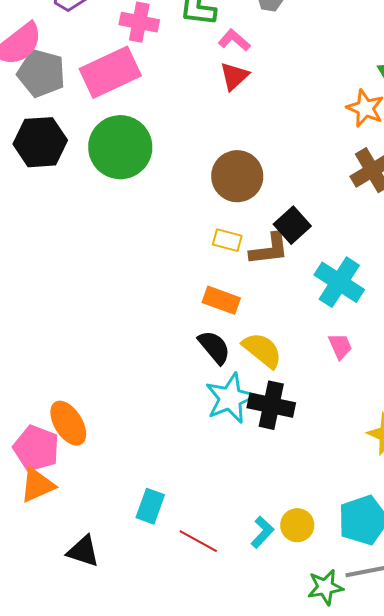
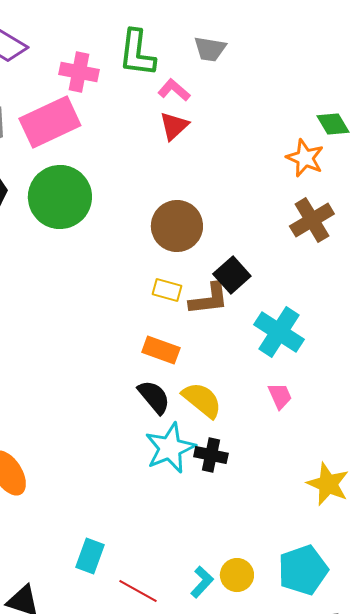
black cross: (271, 405) -> (211, 455), size x0.7

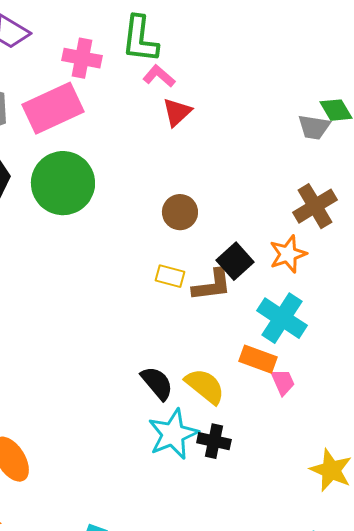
gray trapezoid: (210, 49) -> (314, 127), moved
pink L-shape: (174, 90) -> (159, 76), moved
orange star: (305, 158) -> (288, 254), moved, turned 30
brown circle: (177, 226) -> (180, 212), size x0.7
orange rectangle: (161, 350) -> (258, 359), moved

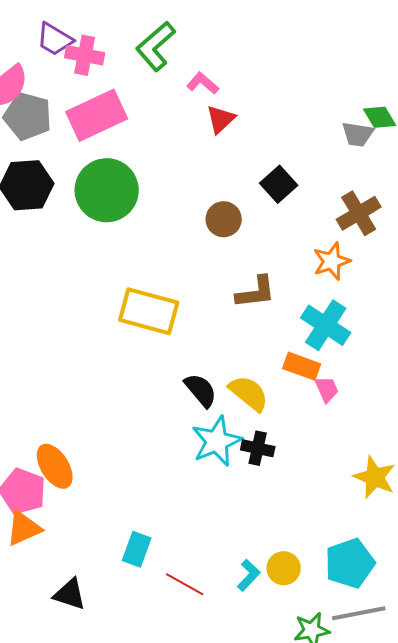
green L-shape: (140, 39) -> (156, 46), moved, turned 42
pink cross: (82, 58) -> (85, 55), moved
black square: (235, 261) -> (279, 184), moved
yellow rectangle: (170, 276) -> (149, 311), moved, size x2.0

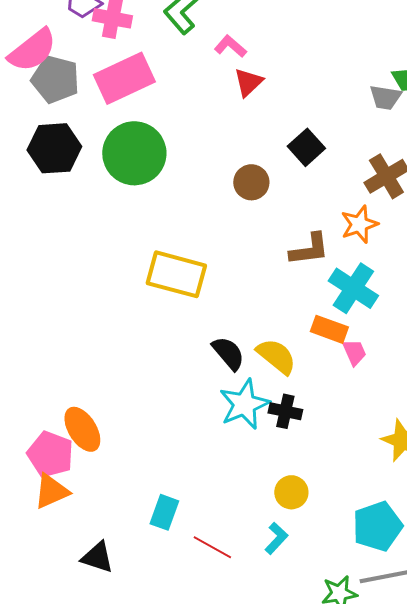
brown L-shape: (256, 292) -> (309, 249), moved
yellow circle: (284, 568) -> (291, 492), moved

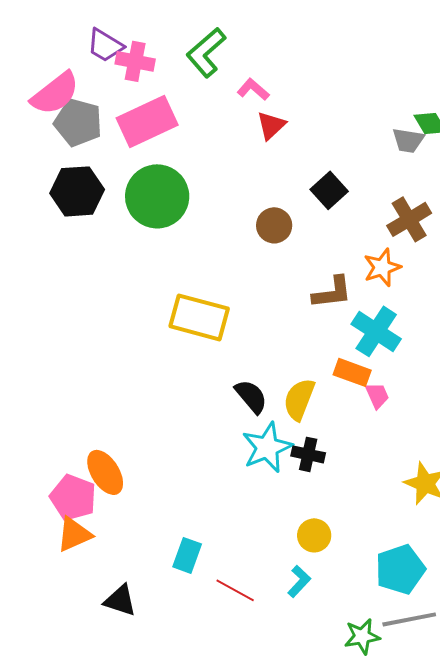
yellow semicircle: (276, 356) -> (299, 399), turned -108

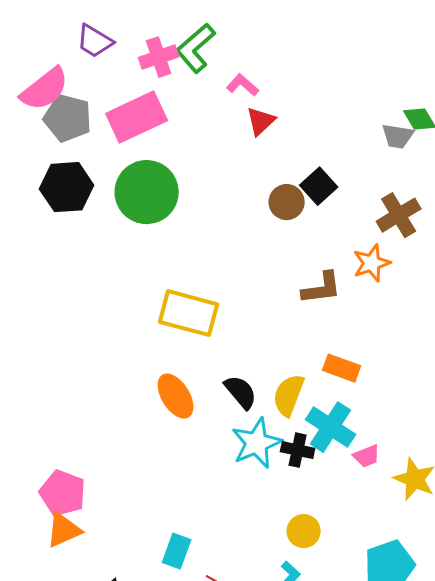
pink cross: (135, 61) -> (159, 57), moved, turned -30
brown circle: (274, 225) -> (287, 202), moved
cyan cross: (376, 331) -> (331, 427), moved
pink trapezoid: (377, 395) -> (367, 456), moved, turned 92
orange ellipse: (105, 472) -> (176, 396), moved

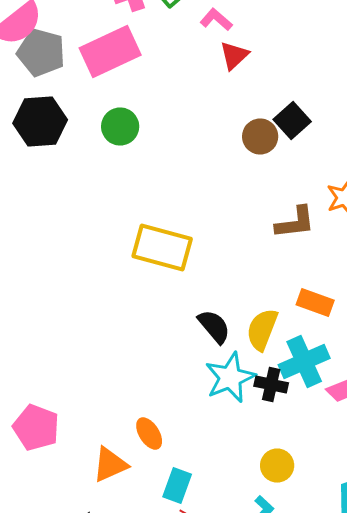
green circle: (147, 192) -> (120, 126), size x0.6
orange ellipse: (176, 396) -> (149, 434), moved, size x0.7
cyan cross: (331, 427) -> (304, 362), turned 33
orange triangle: (64, 530) -> (110, 464), moved
cyan rectangle: (177, 551) -> (177, 486), moved

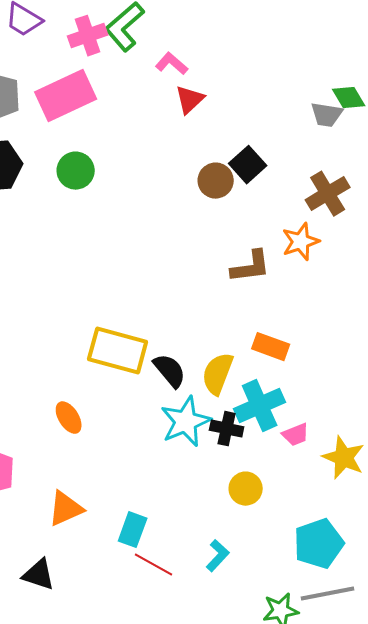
yellow rectangle: (162, 248) -> (118, 351), moved
orange ellipse: (149, 434) -> (69, 418), moved
yellow circle: (277, 466) -> (246, 489), moved

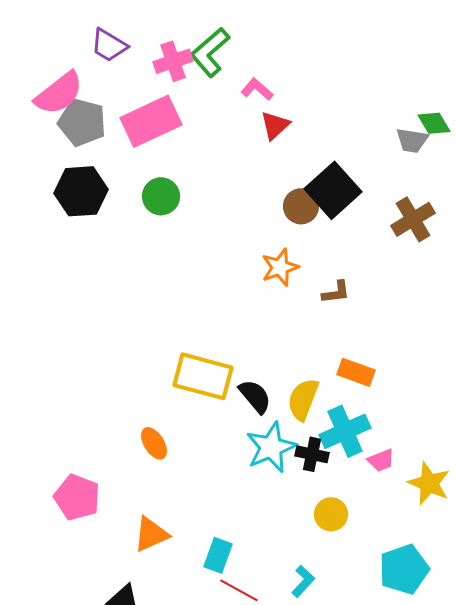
black square: (248, 165) -> (333, 190), size x1.5
orange star: (301, 242) -> (280, 267), moved
brown L-shape: (251, 267) -> (336, 292), size x0.7

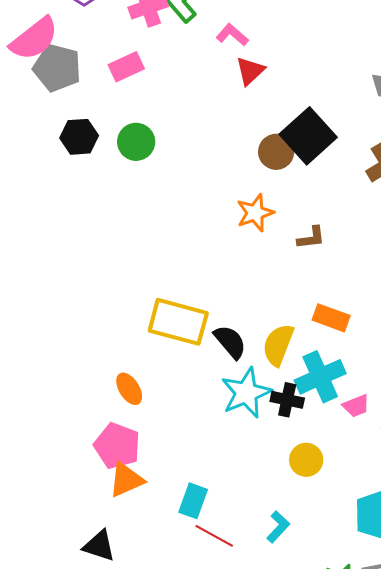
pink rectangle: (151, 121) -> (126, 67), size x0.6
black hexagon: (81, 191) -> (79, 137), moved, size x0.7
pink pentagon: (77, 497) -> (117, 446), moved

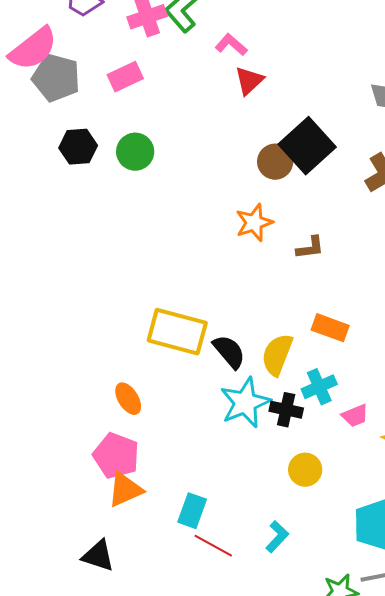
cyan cross: (320, 377) -> (319, 387), size x0.7

